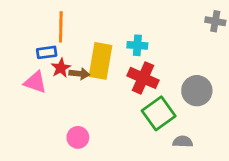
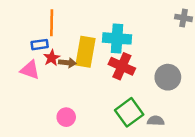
cyan cross: (137, 45) -> (117, 38), size x1.6
green square: (159, 113) -> (129, 112), moved

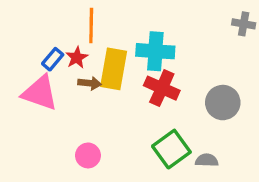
orange line: (52, 23) -> (91, 25), moved
blue rectangle: (40, 45) -> (53, 59), turned -42
red star: (52, 58) -> (77, 58), moved
pink triangle: (30, 70) -> (40, 93), size x1.4

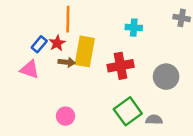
cyan cross: (155, 51) -> (134, 28), moved, size x0.6
red cross: (162, 88) -> (121, 66), turned -35
pink triangle: (40, 93) -> (30, 69), size x0.7

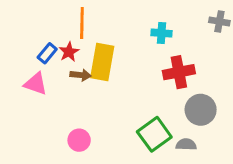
red cross: (121, 66) -> (179, 72), moved
gray circle: (166, 77) -> (201, 110), moved

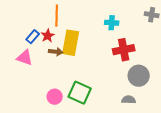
green square: (154, 134) -> (80, 93), moved, turned -30

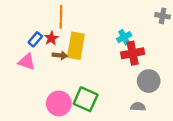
cyan cross: (112, 23) -> (124, 37), moved, turned -32
pink circle: (55, 97) -> (59, 103), size x1.5

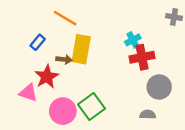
orange line: (61, 17) -> (65, 18), turned -60
red star: (51, 38) -> (47, 77), moved, size x1.5
pink triangle: (27, 62) -> (28, 93), moved
green square: (86, 99) -> (91, 106), turned 30

